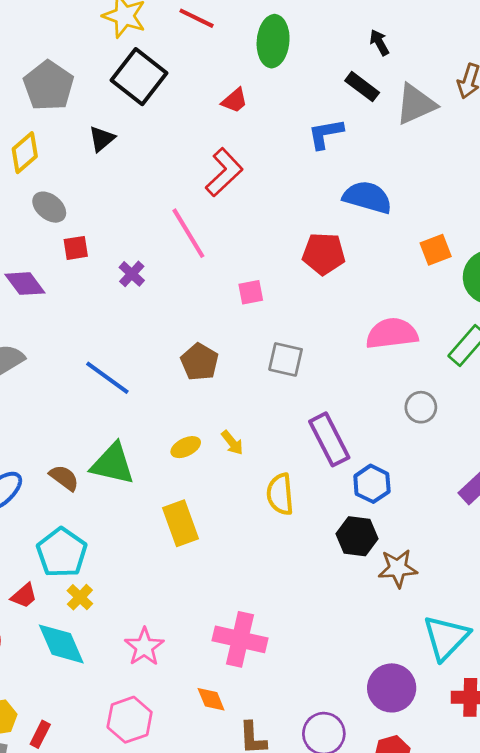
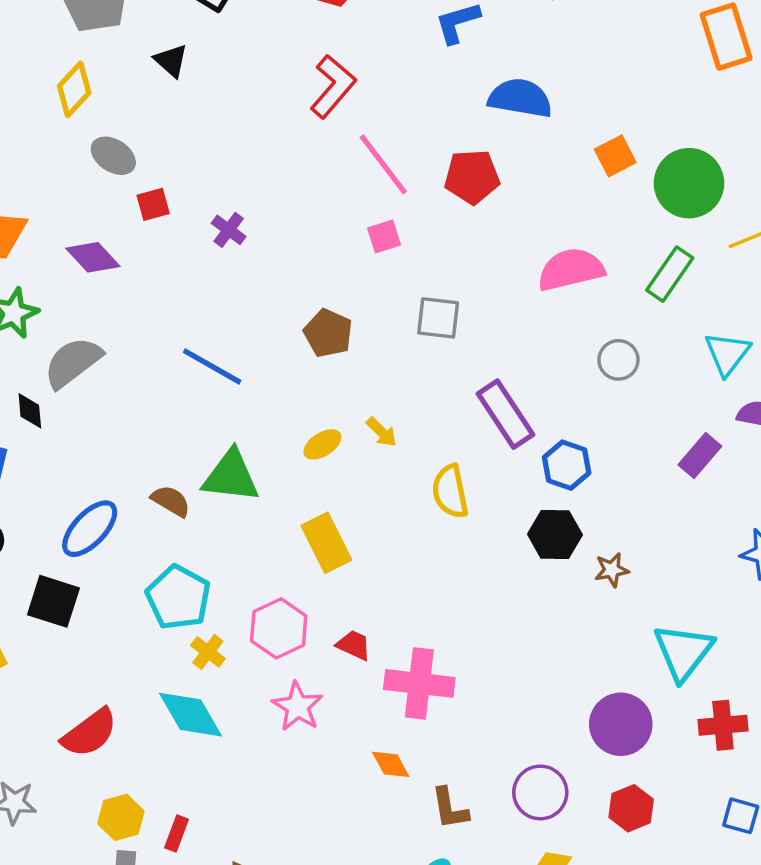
black triangle: (102, 139) -> (171, 61), turned -32
pink line: (188, 233) -> (383, 164), moved
brown star: (398, 568) -> (612, 570), size x0.7
red trapezoid: (24, 596) -> (354, 645), moved, turned -108
pink hexagon: (130, 720) -> (279, 628), moved

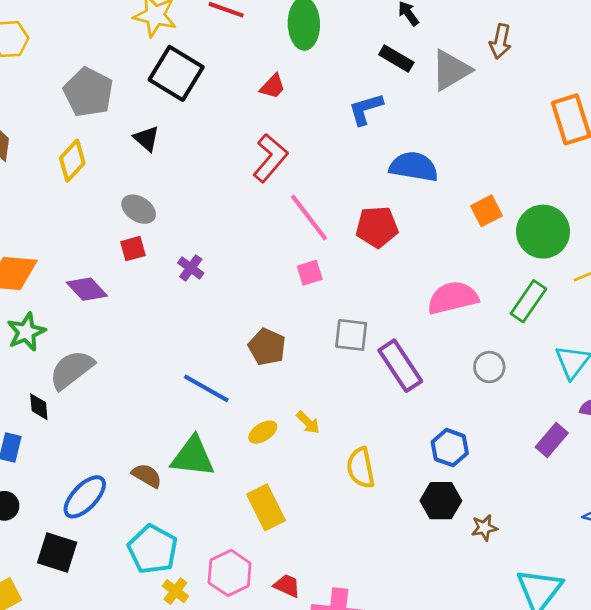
gray ellipse: (113, 156) -> (139, 209), moved
blue line: (212, 366) -> (206, 388), moved
purple rectangle: (505, 414) -> (400, 366), moved

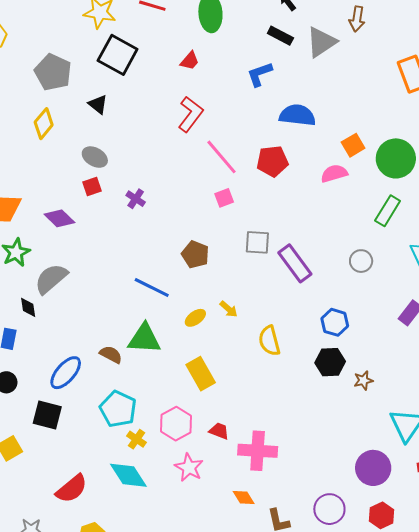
pink semicircle: (453, 298) -> (334, 173), moved, size x0.7

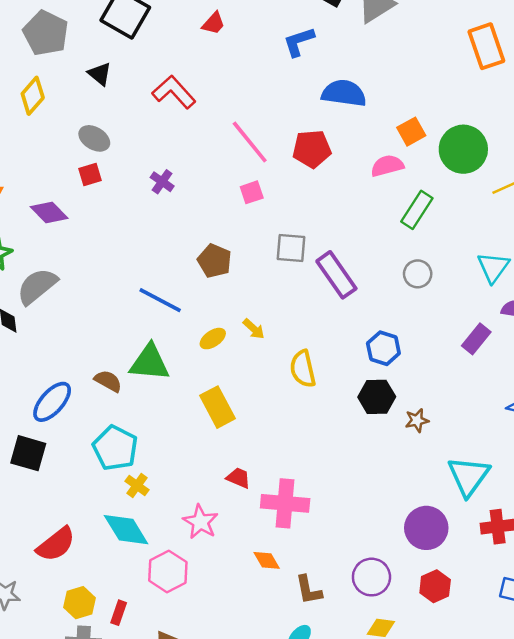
red L-shape: (191, 114) -> (174, 92), moved, turned -81
purple cross: (136, 199) -> (162, 182), moved
green rectangle: (388, 211) -> (417, 210), moved
pink hexagon: (176, 424) -> (168, 571), moved

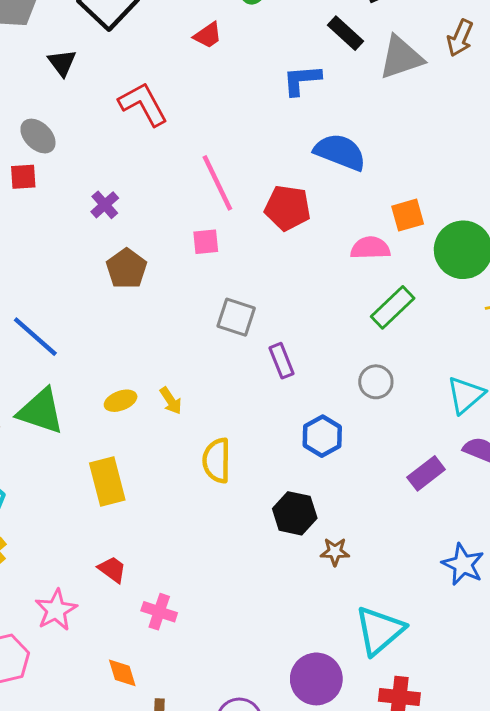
brown pentagon: (215, 261) -> (126, 269), moved
purple rectangle: (336, 275) -> (281, 361), size x0.6
blue line: (160, 300) -> (35, 337), moved
blue hexagon: (383, 348) -> (322, 436), moved
pink cross: (285, 503) -> (159, 612), size x0.6

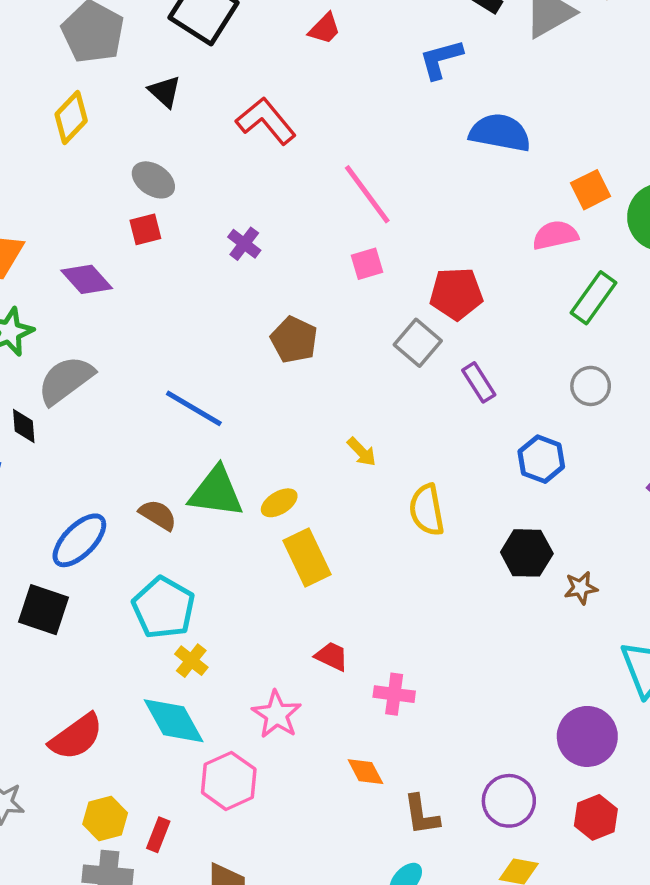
red pentagon: (288, 208) -> (456, 294), moved
brown pentagon: (126, 269) -> (294, 340), moved
gray square: (236, 317) -> (418, 343), turned 33
yellow ellipse: (121, 401) -> (279, 503), moved

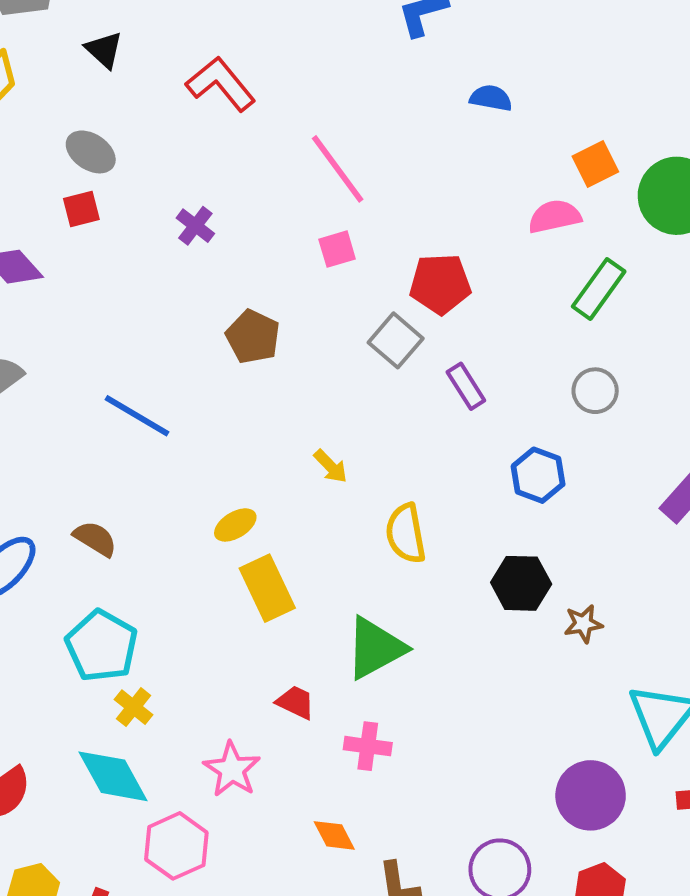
blue semicircle: (500, 133) -> (491, 98), size x0.6
green triangle: (216, 492) -> (375, 648), moved, turned -36

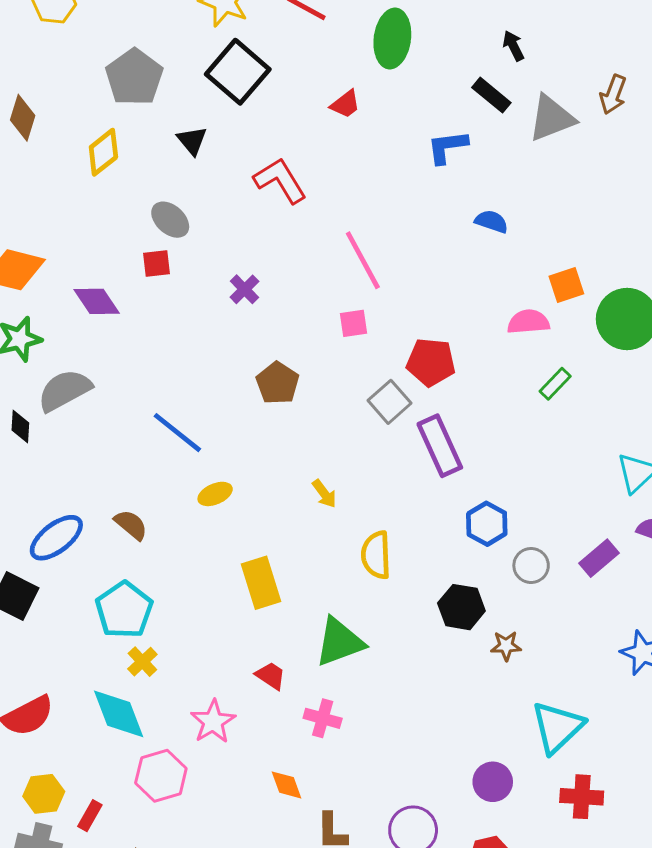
green rectangle: (599, 289) -> (555, 384), size x0.7
purple rectangle: (466, 386) -> (440, 446), size x1.6
gray circle: (595, 391) -> (531, 566), moved
yellow ellipse: (235, 525) -> (215, 494), moved
purple circle: (591, 795) -> (493, 782), size x0.7

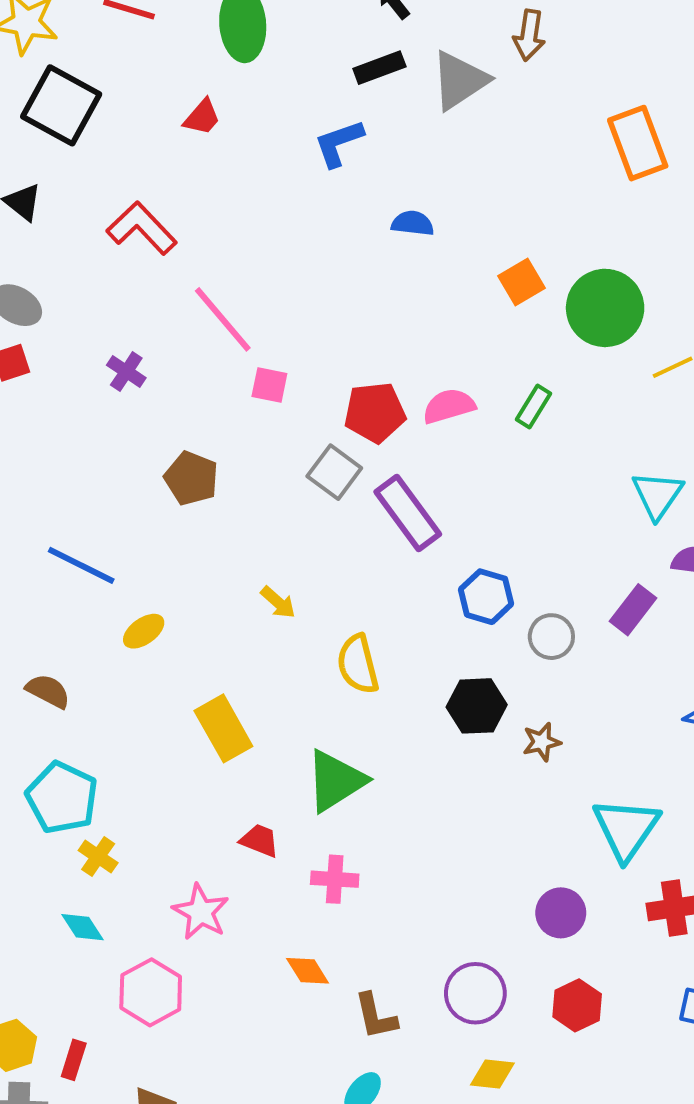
black rectangle: (491, 95) -> (379, 68), turned -48
pink line: (363, 260) -> (223, 319), moved
pink semicircle: (528, 322) -> (449, 406), moved
pink square: (354, 323) -> (269, 385), turned 32
cyan diamond: (119, 714) -> (82, 927), size x0.6

